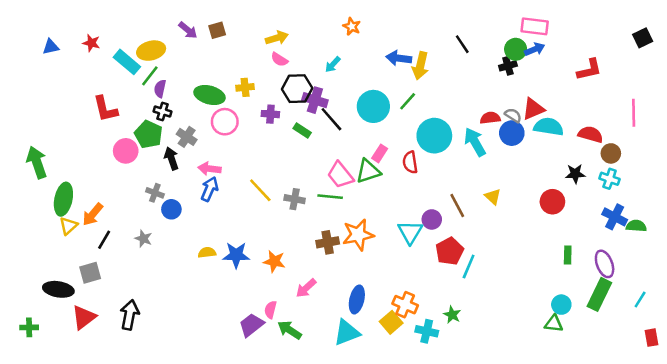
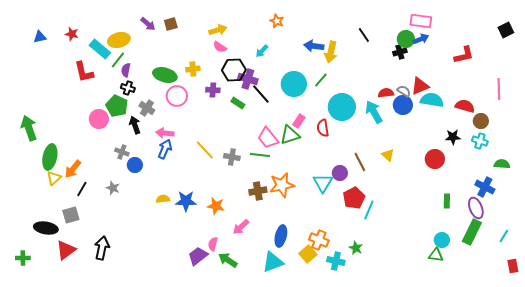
red L-shape: (105, 109) -> (84, 72), moved
blue cross: (615, 217) -> (485, 187), moved
green semicircle: (636, 226) -> (502, 164), moved

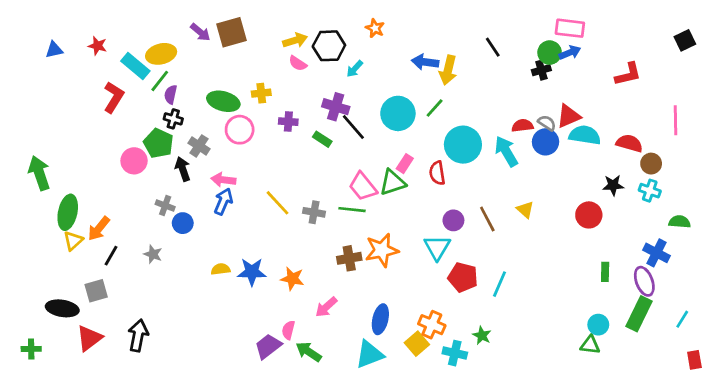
brown square: (171, 24) -> (231, 32), size x1.6
black hexagon: (234, 70) -> (329, 46), moved
red L-shape: (84, 72) -> (114, 97), turned -135
purple circle: (340, 173) -> (453, 220), moved
red pentagon: (354, 198) -> (463, 277), moved, turned -30

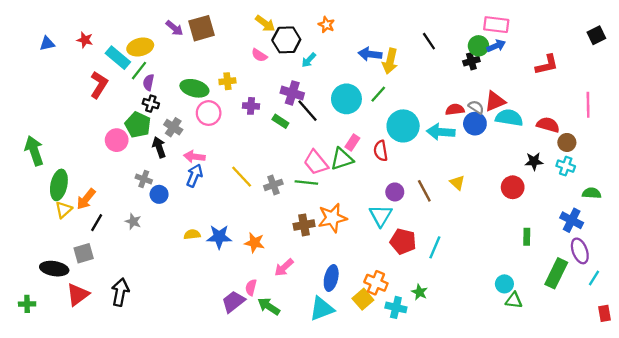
yellow arrow: (295, 40) -> (265, 23), moved, turned 54
cyan arrow: (506, 151) -> (441, 132), turned -56
gray cross: (314, 212) -> (273, 185), turned -30
purple ellipse: (644, 281) -> (580, 251), moved
cyan circle: (598, 325) -> (504, 284), moved

